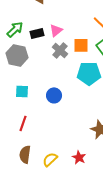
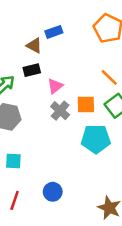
black rectangle: (37, 33) -> (32, 70), moved
blue circle: (54, 95) -> (53, 192), moved

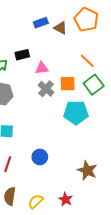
brown triangle: (34, 45) -> (60, 28), moved
pink triangle: (55, 86) -> (42, 68), turned 32

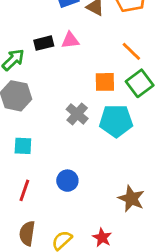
pink triangle: (42, 68) -> (70, 40), moved
gray cross: (46, 89) -> (77, 114), moved

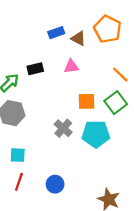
pink triangle: (70, 40) -> (71, 66), moved
orange line: (131, 51) -> (120, 75), moved
red line: (24, 190) -> (19, 182), moved

